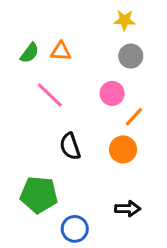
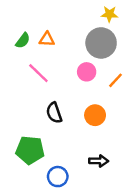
yellow star: (125, 20) -> (109, 14), moved
gray circle: (131, 56) -> (101, 43), size x1.6
orange line: (134, 117) -> (115, 80), moved

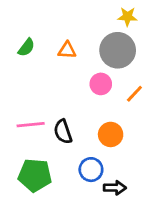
orange triangle: (47, 39) -> (67, 50), moved
pink line: (38, 73) -> (31, 125), moved, turned -50
blue circle: (58, 177) -> (91, 170), moved

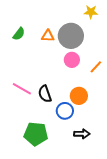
gray circle: (118, 50) -> (71, 36), moved
pink line: (31, 125) -> (22, 89), turned 36
blue circle: (91, 170) -> (65, 111), moved
green pentagon: (35, 175) -> (36, 134), moved

